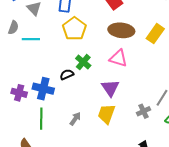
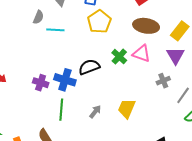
green cross: (83, 62) -> (119, 57), moved
black semicircle: (67, 74) -> (89, 67), size x1.5
purple triangle: (110, 88) -> (176, 56), moved
gray cross: (144, 111) -> (163, 81), moved

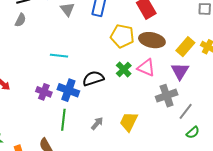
gray semicircle: (38, 17) -> (20, 20), moved
yellow pentagon: (99, 22) -> (122, 36), moved, turned -30
cyan line: (55, 30) -> (59, 56), moved
gray cross: (163, 81) -> (167, 96), size x1.5

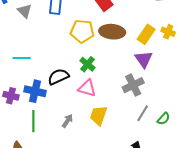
pink triangle: (146, 68) -> (87, 88), moved
gray line: (186, 111) -> (143, 113), moved

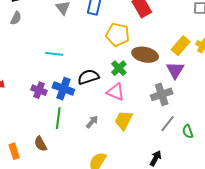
brown ellipse: (112, 32) -> (145, 55), moved
green semicircle: (164, 119) -> (188, 131), turned 112

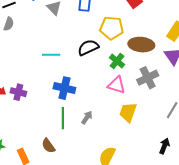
black semicircle: (88, 77) -> (88, 47), moved
purple cross: (39, 90) -> (18, 92), moved
gray cross: (162, 94) -> (148, 78), moved
gray arrow: (92, 122) -> (87, 117), moved

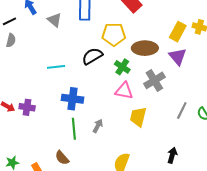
black arrow: (164, 146) -> (172, 155), moved

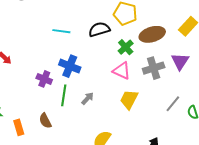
brown ellipse: (145, 48) -> (152, 34), turned -30
purple triangle: (178, 57) -> (180, 61), moved
purple cross: (27, 107) -> (44, 79), moved

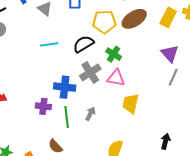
cyan line: (61, 31) -> (49, 44), moved
brown ellipse: (152, 34) -> (134, 19), moved
gray cross: (154, 68) -> (90, 72), moved
gray line: (173, 104) -> (173, 77), moved

